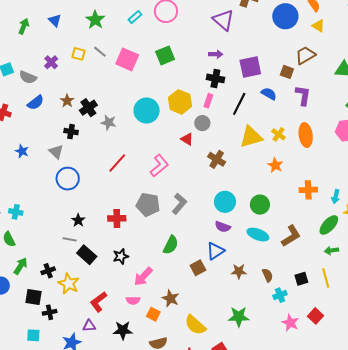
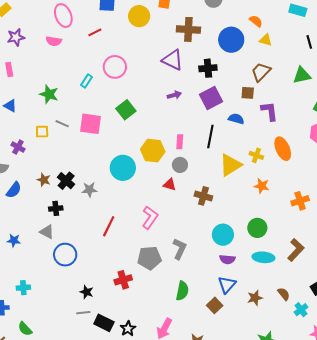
black cross: (215, 78) -> (208, 68), moved
cyan cross: (16, 212) -> (23, 288), moved
black star: (121, 256) -> (128, 329), moved

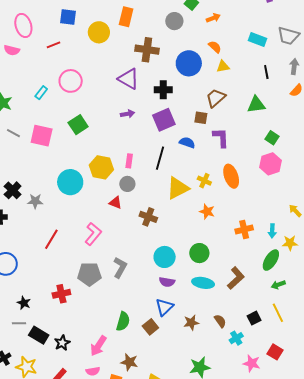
yellow triangle: (266, 40) -> (223, 66), turned -32
green semicircle: (182, 291) -> (123, 321), moved

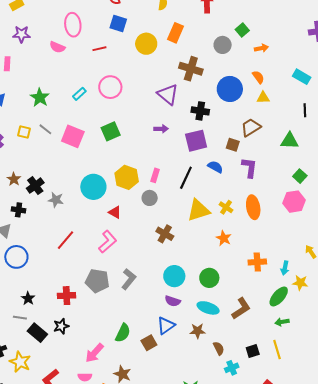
red triangle: (115, 203) -> (115, 212), moved
brown star: (191, 323) -> (197, 331), moved
black star: (62, 343) -> (61, 326), moved

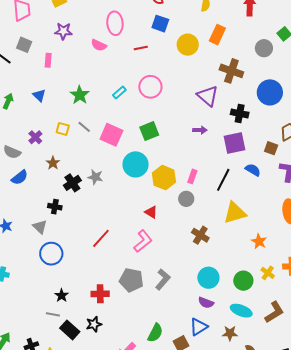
brown star: (14, 179) -> (53, 163), moved
cyan circle: (93, 187) -> (136, 164), moved
gray star: (56, 200) -> (95, 177), moved
yellow cross: (226, 207) -> (268, 273), moved

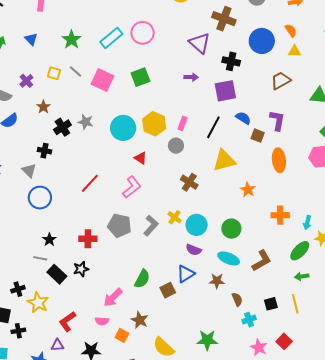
cyan rectangle: (119, 93) -> (111, 38), size x1.6
brown square: (271, 148) -> (258, 136), moved
cyan circle: (136, 164) -> (123, 128), moved
yellow cross: (268, 273) -> (174, 217), moved

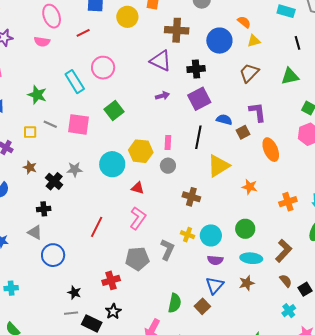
cyan rectangle: (111, 38) -> (75, 82), turned -65
brown square: (258, 136) -> (243, 132), turned -32
brown semicircle: (237, 299) -> (286, 281), moved

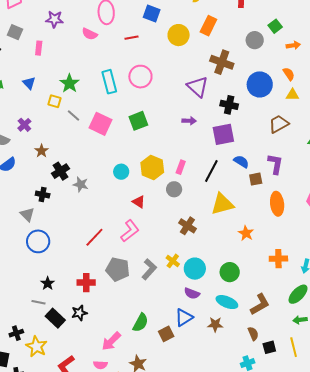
yellow square: (30, 132) -> (54, 101), moved
cyan circle: (112, 164) -> (121, 172), size x0.6
gray star: (75, 169) -> (81, 184), moved
red line: (97, 227) -> (94, 237), moved

